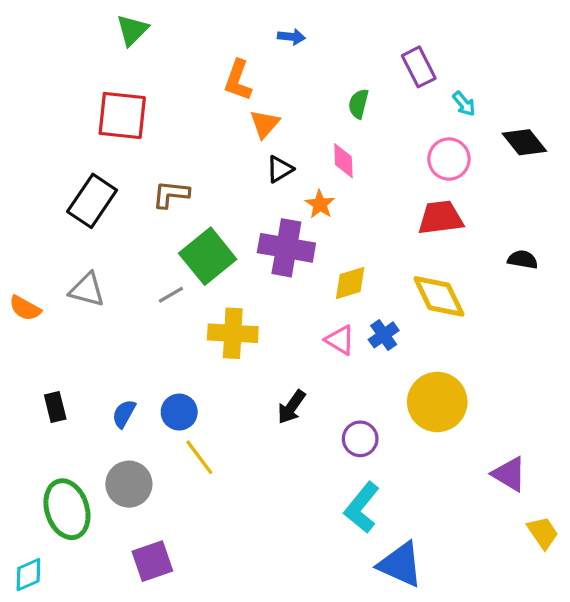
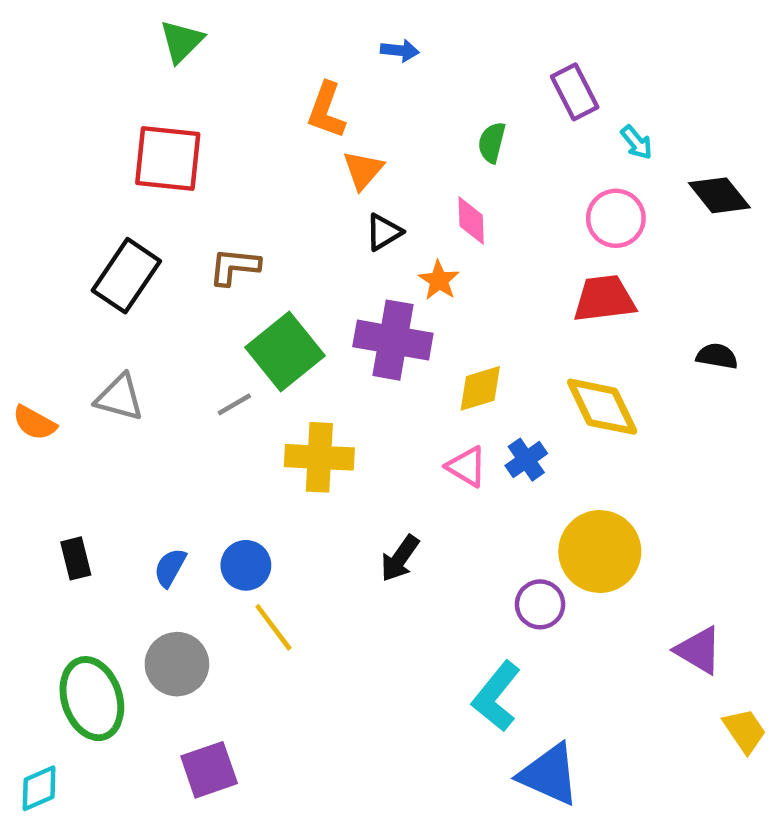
purple circle: (360, 439) -> (540, 604), moved

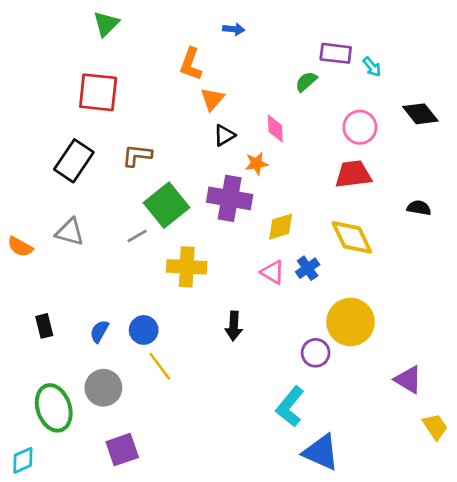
purple rectangle: (575, 92) -> (336, 53), turned -56
green semicircle: (492, 142) -> (306, 82), moved, turned 35
cyan arrow: (637, 142) -> (372, 67), moved
orange star: (439, 280) -> (256, 163), turned 30
black arrow: (400, 558) -> (234, 326), turned -32

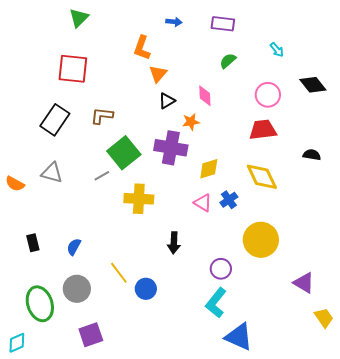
purple rectangle: (336, 53) -> (223, 24), moved
blue circle: (144, 330) -> (146, 289), moved
purple circle: (316, 353) -> (221, 269), moved

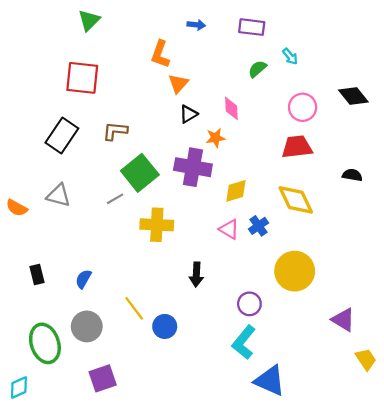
cyan arrow: (277, 50) -> (290, 56), moved

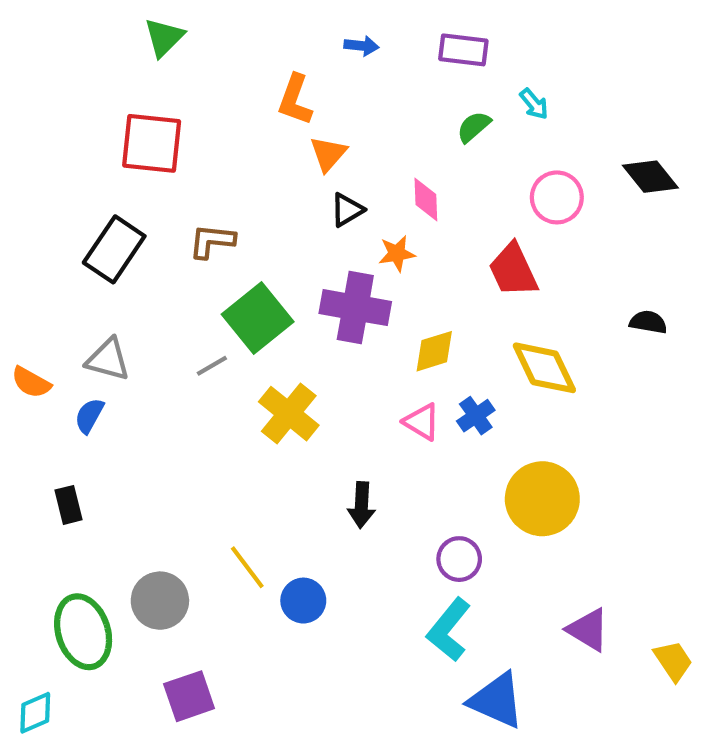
red trapezoid: (297, 147) -> (513, 270), moved, turned -108
yellow cross: (157, 225) -> (289, 414), turned 36
blue semicircle: (83, 279) -> (89, 416), moved
purple triangle: (343, 320) -> (588, 630), moved

